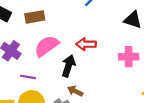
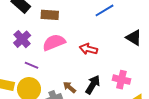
pink cross: (129, 57) -> (121, 80), moved
black arrow: (69, 66) -> (93, 85), moved

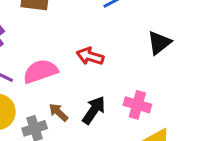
black triangle: (134, 38) -> (159, 43), turned 48
pink semicircle: (54, 42) -> (40, 71), moved

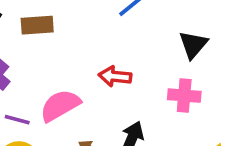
pink cross: (137, 105) -> (184, 96), moved

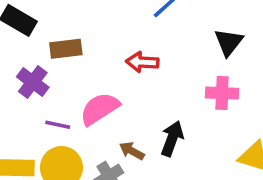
brown rectangle: (37, 25) -> (66, 49), moved
red arrow: (115, 76) -> (142, 62), moved

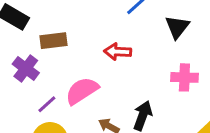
black triangle: (229, 42) -> (177, 27), moved
purple line: (58, 125) -> (47, 104), turned -54

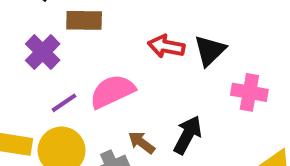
black triangle: (177, 27) -> (210, 51), moved

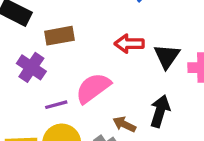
black triangle: (210, 51) -> (167, 56), moved
purple line: (64, 103) -> (56, 105), turned 30

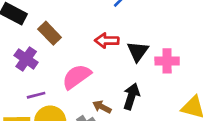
brown rectangle: (59, 36) -> (50, 33), turned 55
purple line: (56, 105) -> (36, 95), moved

